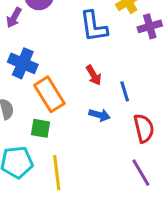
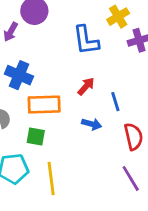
red arrow: (94, 75) -> (86, 86), turned -108
orange rectangle: (49, 94) -> (44, 104), turned -60

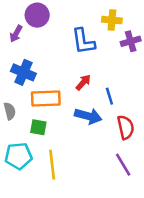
yellow cross: (118, 17) -> (112, 20), turned 36
blue arrow: (92, 124) -> (88, 116), size x1.5

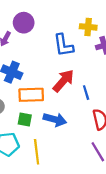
red arrow: (83, 82) -> (63, 81), size x1.6
blue arrow: (88, 116) -> (55, 119), moved

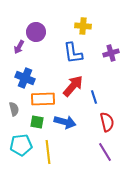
yellow cross: (88, 27) -> (83, 26), moved

